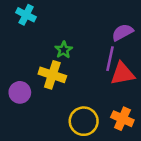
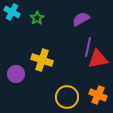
cyan cross: (26, 15) -> (12, 12), moved
purple semicircle: (122, 32) -> (81, 19), moved
green star: (64, 50) -> (37, 18), moved

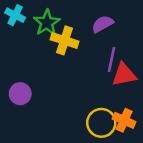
green star: (37, 18) -> (47, 23), size x1.5
yellow cross: (42, 60) -> (65, 40), moved
yellow circle: (67, 97) -> (101, 123), moved

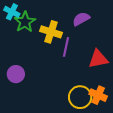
green star: (47, 23) -> (25, 22), moved
purple line: (111, 59) -> (66, 47), moved

